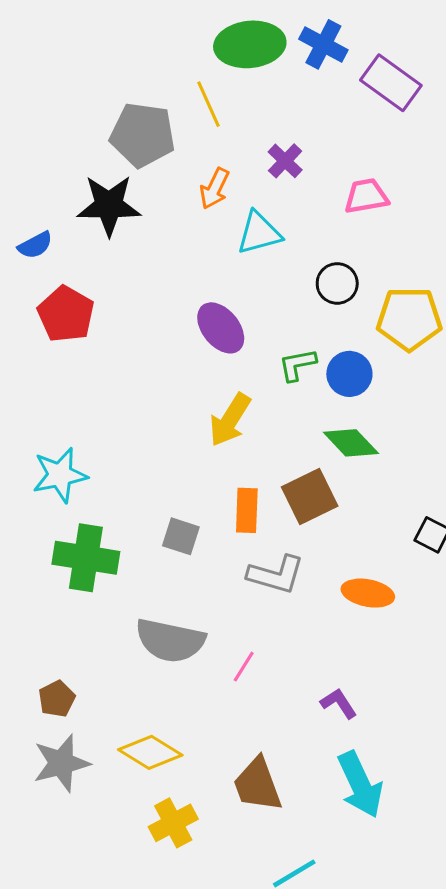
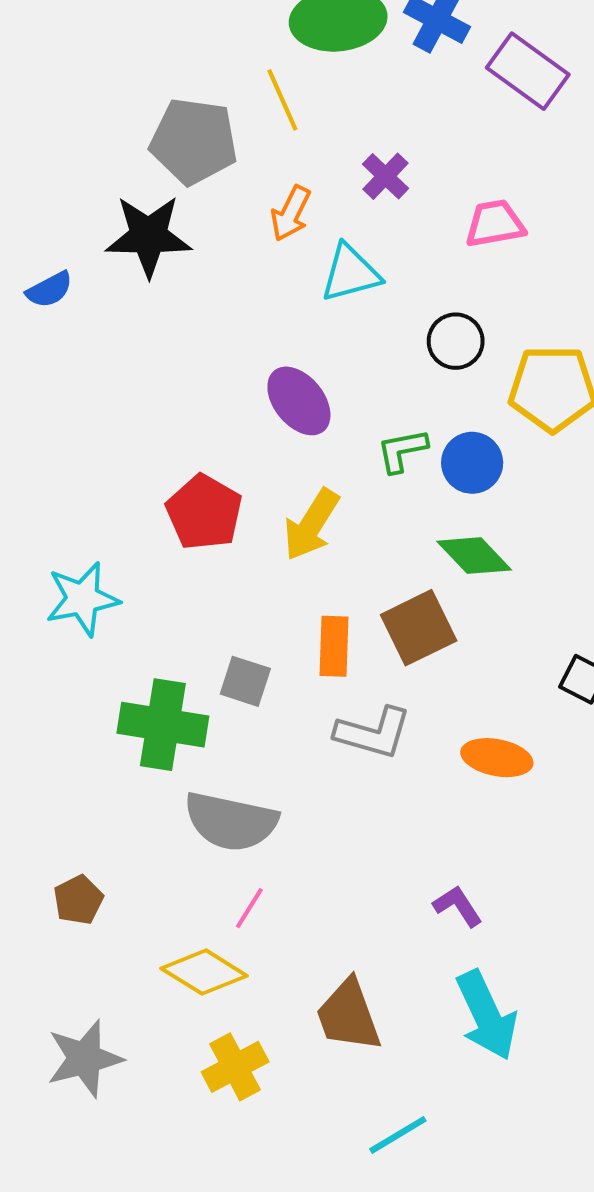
red pentagon: (66, 314) -> (204, 512), moved
green cross: (86, 558) -> (163, 725), moved
pink line: (244, 667) -> (249, 908), moved
gray star: (61, 763) -> (85, 1059), moved

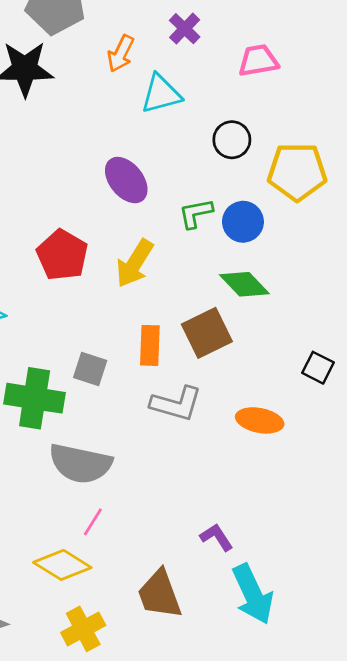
purple L-shape: (458, 906) -> (217, 537), moved

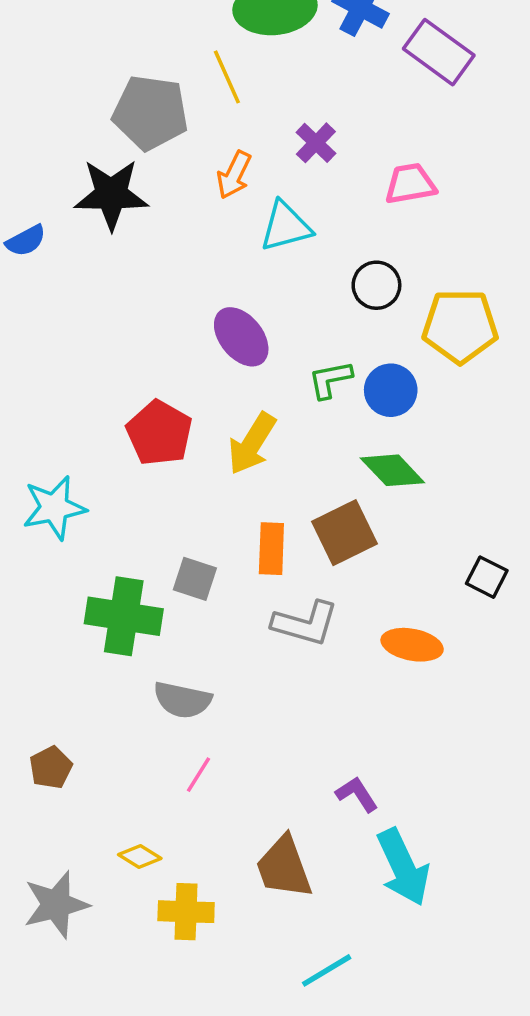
gray semicircle: (80, 464) -> (182, 700), size x0.7
yellow diamond: (62, 565) -> (140, 857), moved, size x0.6
yellow cross: (83, 629) -> (186, 912), turned 30

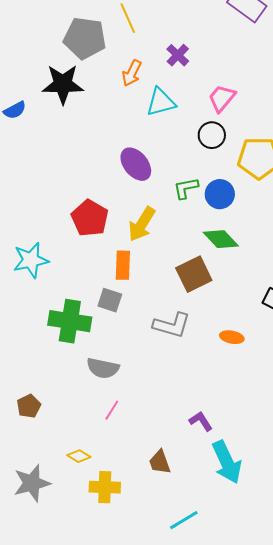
pink trapezoid: (410, 184) -> (222, 98), moved, turned -40
orange rectangle: (271, 549) -> (123, 265), moved
orange ellipse: (412, 645) -> (232, 337), size x0.7
brown trapezoid: (284, 867) -> (160, 462), size x0.7

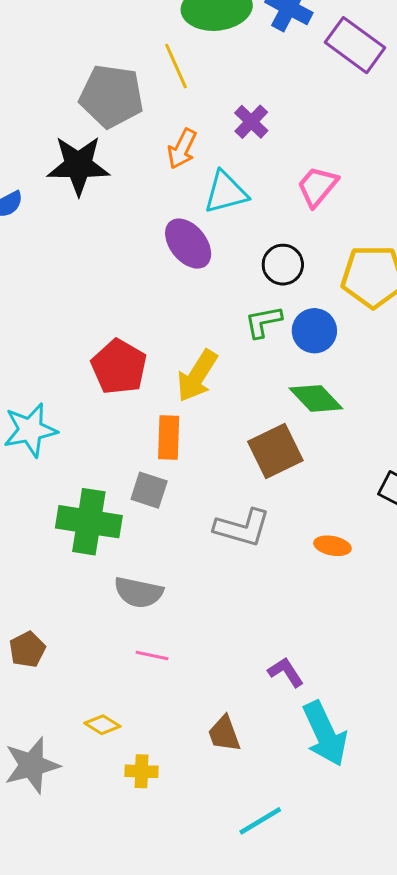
black circle: (212, 135) -> (283, 265), moved
purple ellipse: (136, 164) -> (188, 244), moved
pink line: (112, 410) -> (152, 656), turned 70
yellow cross: (105, 487) -> (141, 771), size x0.7

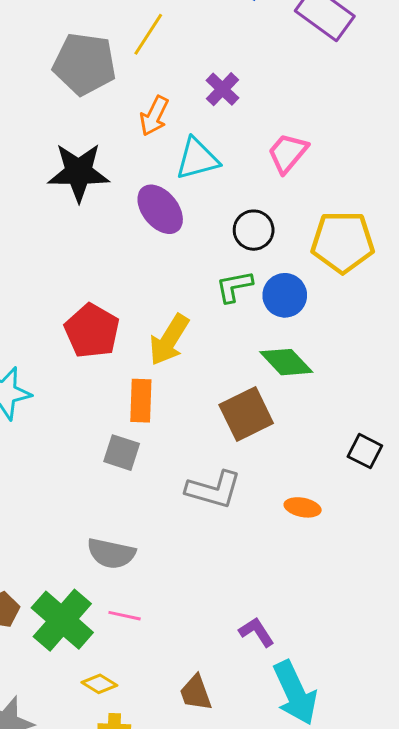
yellow line: (176, 66) -> (148, 34), turned 57
black star: (78, 165) -> (79, 172), moved
green cross: (89, 522) -> (62, 620), moved, turned 32
yellow diamond: (102, 725) -> (99, 684), moved

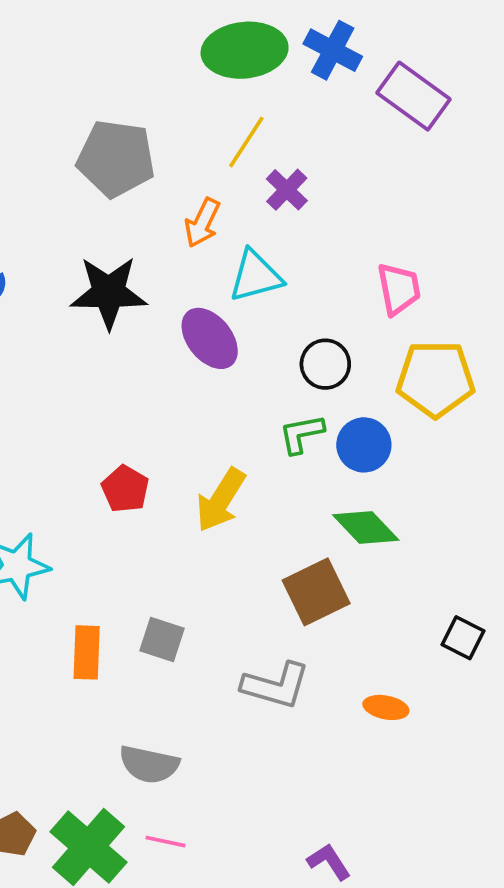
yellow line: (148, 34) -> (246, 142), moved
pink trapezoid: (288, 153) -> (399, 289), moved, turned 129
red pentagon: (92, 331) -> (125, 489), size x0.7
orange rectangle: (141, 401) -> (87, 652), moved

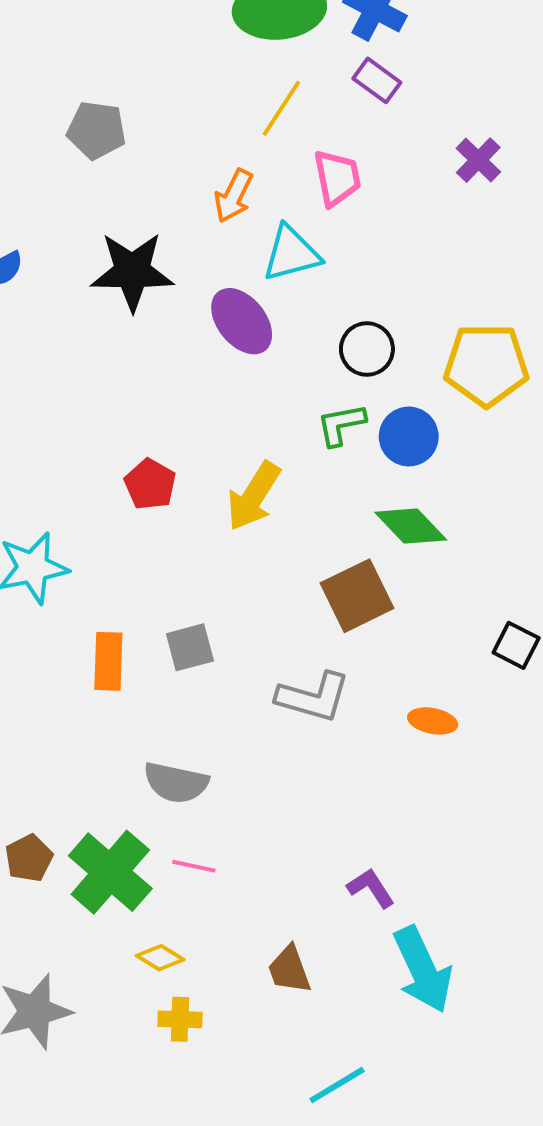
purple rectangle: (413, 96) -> (377, 80), moved, size x0.6
gray pentagon: (116, 158) -> (96, 130), moved, size x0.7
purple cross: (287, 190) -> (478, 160), moved
pink trapezoid: (399, 289) -> (337, 178), moved
gray square: (162, 640) -> (190, 647), turned -33

